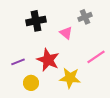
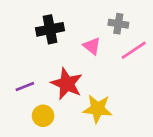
gray cross: (85, 17) -> (118, 24), turned 32
pink line: (96, 57) -> (134, 50), moved

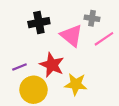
pink triangle: (92, 46) -> (71, 36), size x1.6
yellow circle: (43, 116) -> (34, 90), size x1.6

